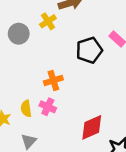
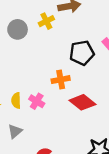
orange cross: (53, 80) -> (61, 80), moved
red diamond: (92, 127) -> (82, 102), moved, turned 55

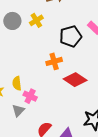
yellow cross: (46, 21) -> (36, 20), moved
pink cross: (37, 101) -> (30, 96), moved

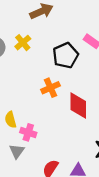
red diamond: (75, 80) -> (78, 105), turned 65

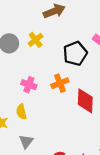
pink cross: (28, 132) -> (29, 85), moved

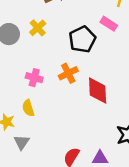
gray triangle: (26, 141) -> (21, 142), moved

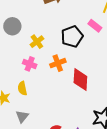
yellow cross: (38, 28) -> (37, 42), moved
gray triangle: (21, 142) -> (22, 117), moved

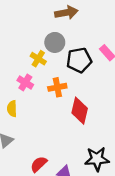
gray circle: (12, 26) -> (55, 42), moved
yellow cross: (37, 42) -> (38, 59), turned -32

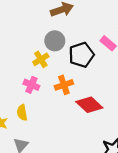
yellow cross: (38, 59) -> (41, 59), turned 35
red diamond: (80, 111) -> (89, 105), turned -52

